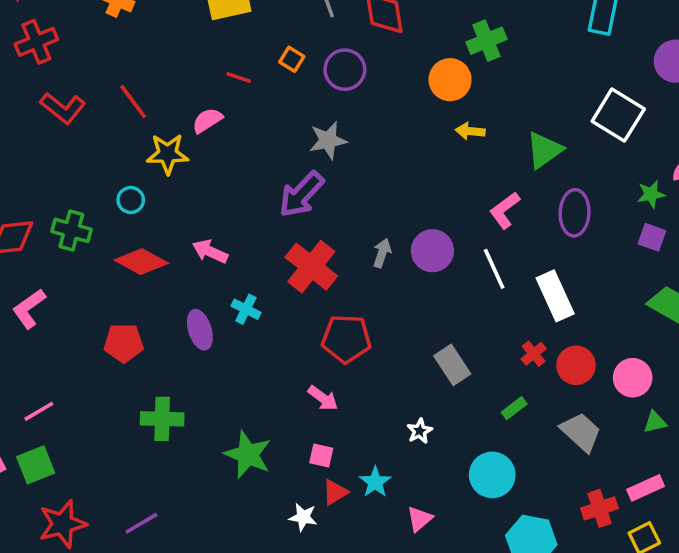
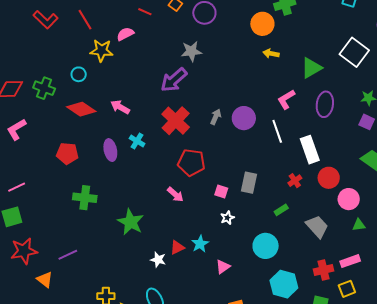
gray rectangle: (452, 365) -> (249, 183), turned 40
red circle: (576, 365) -> (329, 178), moved
pink square: (321, 455) -> (221, 191), moved

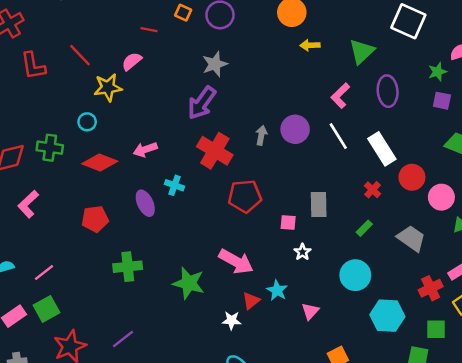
red L-shape: (46, 20) -> (33, 66), turned 50
pink arrow: (120, 107) -> (145, 150), turned -36
pink arrow: (175, 194) -> (236, 262), moved, size x1.6

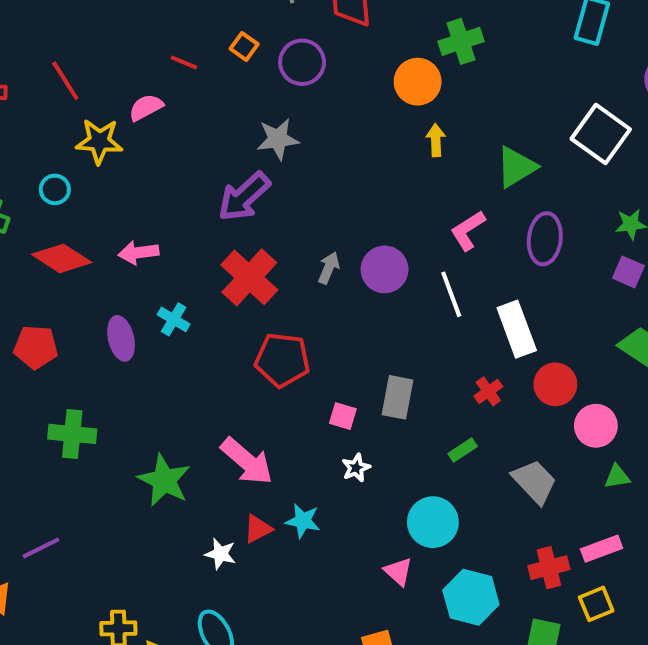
yellow arrow: (310, 45) -> (436, 140), turned 78
cyan star: (277, 290) -> (303, 521), turned -30
pink triangle: (310, 311) -> (398, 572), moved, turned -42

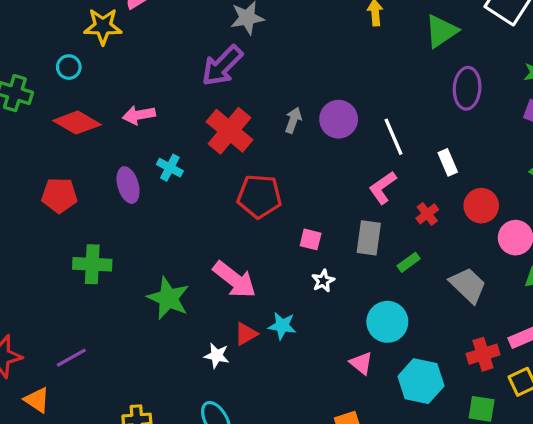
pink L-shape: (468, 230) -> (383, 188), moved
white rectangle: (517, 329) -> (448, 162), size x0.6
gray rectangle: (397, 397) -> (369, 238), moved

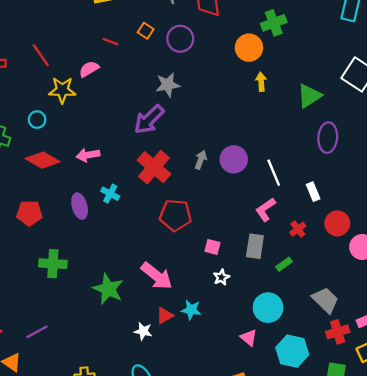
gray trapezoid: (468, 285) -> (325, 300), moved

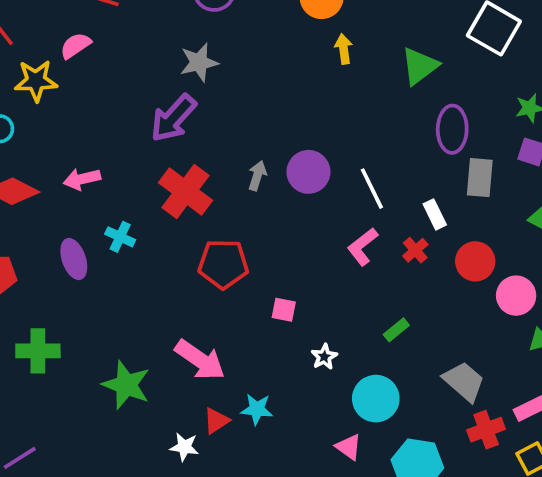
red cross: (298, 229) -> (415, 250), moved
gray rectangle: (255, 246) -> (480, 178), moved
white star: (221, 277) -> (324, 357), moved

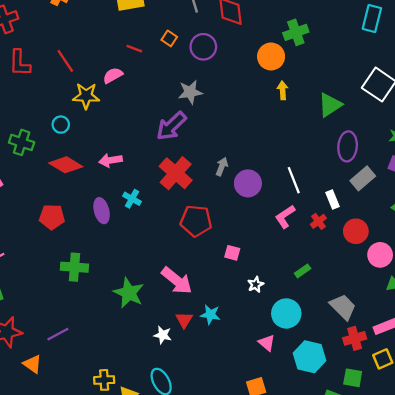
purple circle: (308, 172) -> (248, 183), moved
gray rectangle: (480, 178) -> (363, 178), turned 40
red triangle: (216, 421) -> (184, 320), turned -30

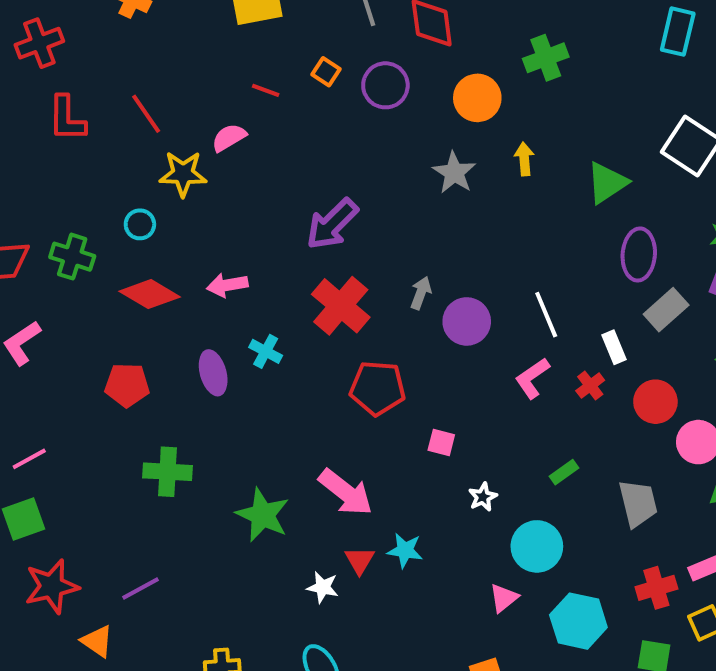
orange circle: (271, 56) -> (477, 98), moved
gray star: (190, 92) -> (454, 173), moved, turned -30
gray trapezoid: (343, 307) -> (638, 503), moved, turned 32
pink triangle: (267, 343) -> (504, 598), turned 42

